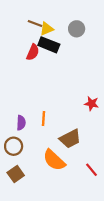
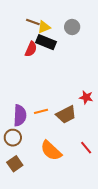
orange line: (43, 118) -> (41, 111), turned 72
purple semicircle: (21, 123) -> (20, 115), size x1.5
brown trapezoid: (70, 139) -> (66, 114), moved
red line: (92, 170) -> (86, 148), moved

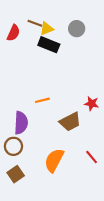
red semicircle: (31, 49) -> (13, 33), moved
orange line: (41, 111) -> (42, 100), moved
orange semicircle: (51, 151) -> (54, 160), turned 75

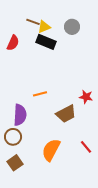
red semicircle: (13, 33) -> (13, 43), moved

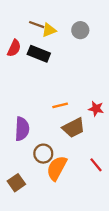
black rectangle: (46, 42) -> (39, 54), moved
orange line: (40, 94) -> (60, 105), moved
brown circle: (13, 137) -> (43, 154), moved

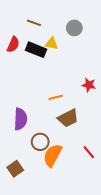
yellow triangle: (49, 30) -> (52, 43), moved, turned 32
red star: (96, 109) -> (89, 85), moved

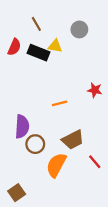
brown line: (34, 23) -> (36, 24), turned 40
brown trapezoid: (68, 118) -> (73, 140), moved
brown circle: (40, 142) -> (35, 144), moved
brown square: (15, 169) -> (17, 193), moved

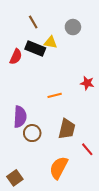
red semicircle: (14, 47) -> (16, 57), moved
brown trapezoid: (73, 140) -> (67, 129), turned -50
orange semicircle: (56, 165) -> (59, 168), moved

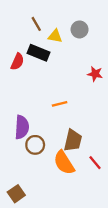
yellow triangle: (51, 42) -> (55, 36), moved
red star: (87, 83) -> (95, 74), moved
orange semicircle: (59, 168) -> (64, 163), moved, turned -60

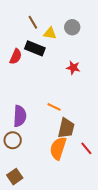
red star: (95, 74) -> (73, 68), moved
orange line: (60, 104) -> (54, 107), moved, turned 40
brown circle: (35, 145) -> (13, 140), moved
orange semicircle: (64, 163) -> (58, 148), turned 50

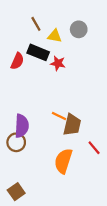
red star: (73, 68) -> (58, 63), moved
brown trapezoid: (66, 128) -> (72, 125), moved
brown circle: (13, 140) -> (16, 142), moved
red line: (86, 148) -> (94, 148), moved

